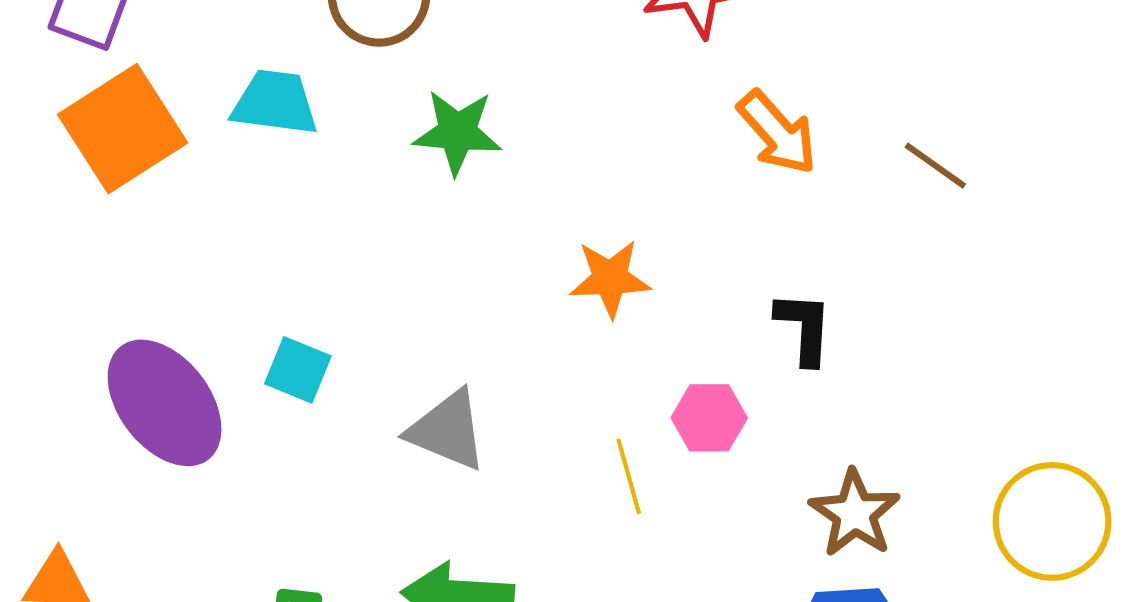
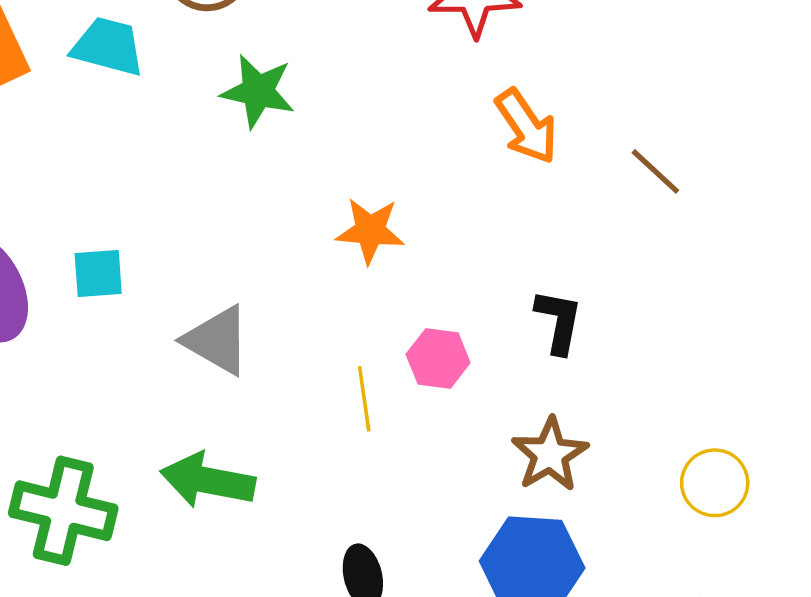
black L-shape: (804, 328) -> (559, 321), moved
cyan square: (298, 370) -> (98, 273), turned -34
yellow circle: (1052, 521) -> (715, 483), size x0.7

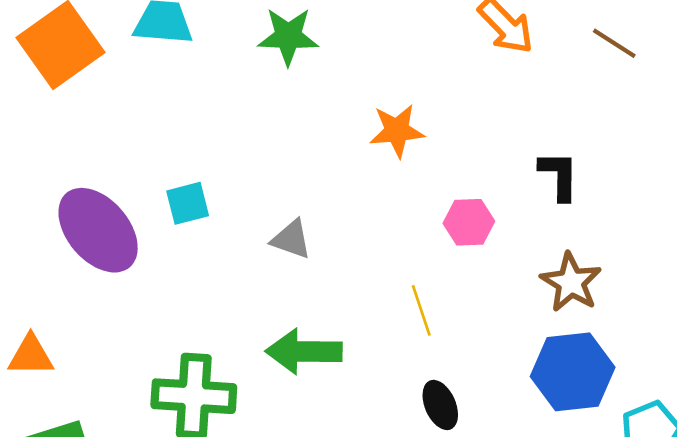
gray triangle: (217, 340) -> (291, 239), size x0.7
yellow line: (364, 399) -> (421, 310), moved

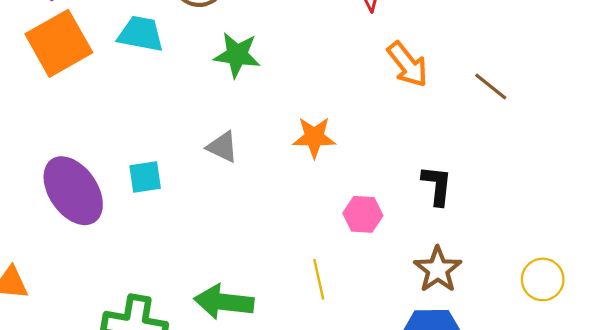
gray triangle: (291, 239) -> (222, 147), moved

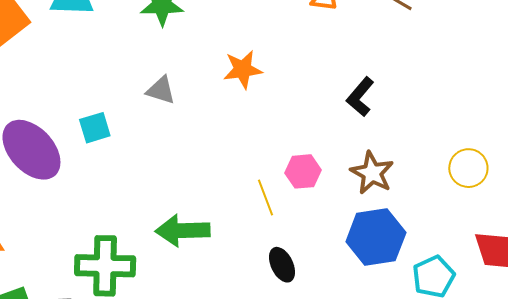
black L-shape: (437, 185) -> (360, 97), turned -138
pink hexagon: (363, 214) -> (303, 171), moved

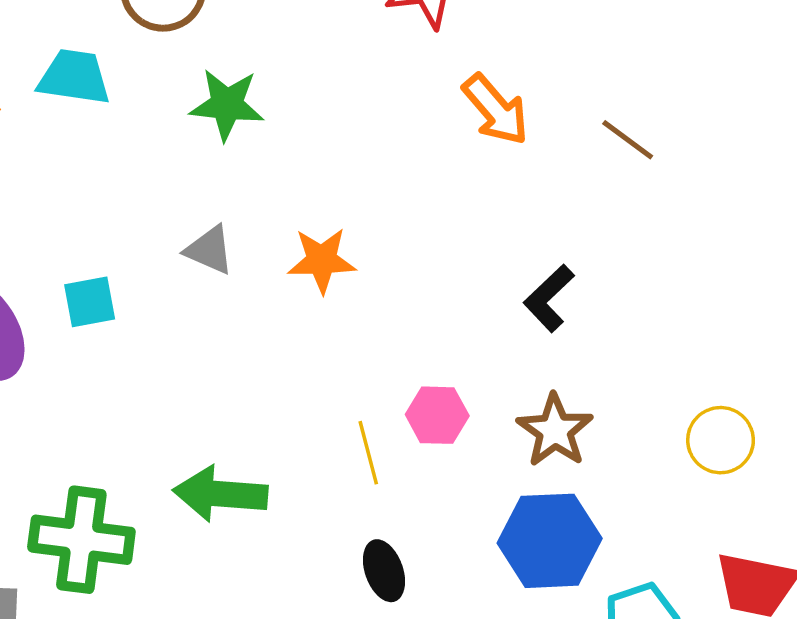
orange star: (243, 69) -> (322, 260), moved

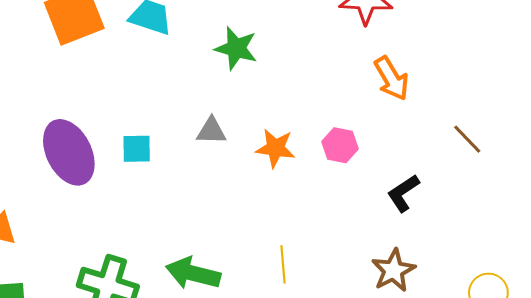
brown line: (628, 140) -> (467, 139), moved
gray triangle: (209, 250) -> (211, 131), turned -32
pink hexagon: (437, 415) -> (340, 145), moved

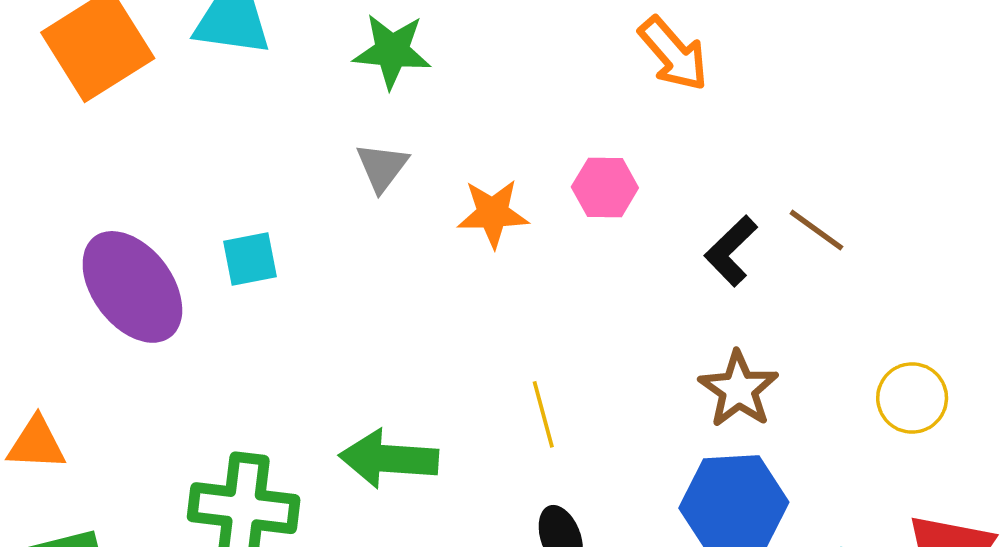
gray triangle: (211, 131) -> (382, 167), moved, turned -44
brown line: (467, 139) -> (816, 230), moved

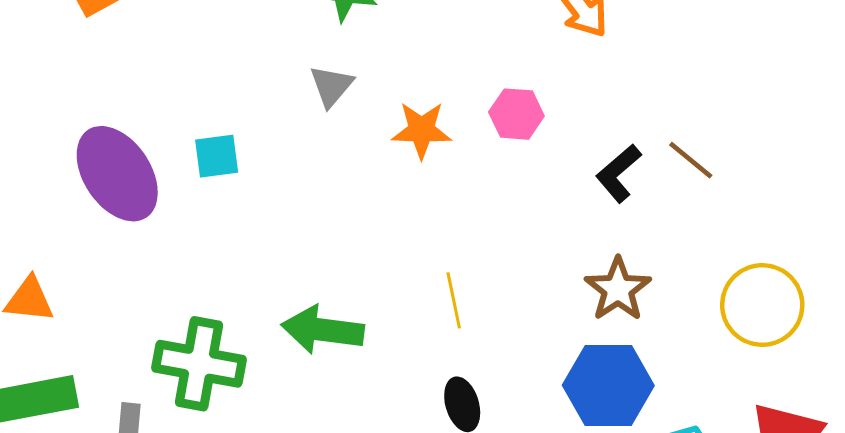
yellow circle: (912, 398) -> (762, 305), size x1.4

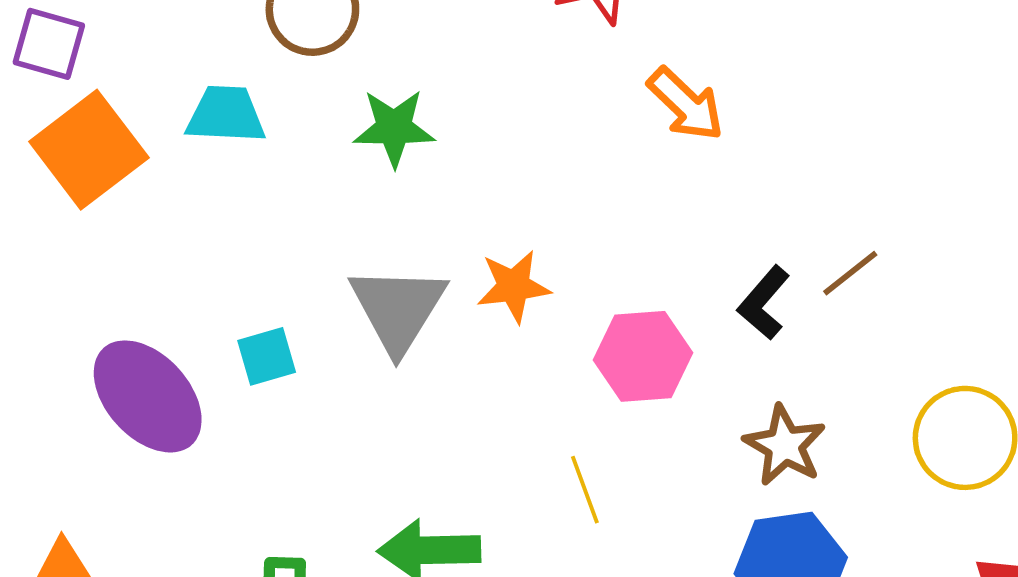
gray triangle: (331, 86) -> (398, 309), moved, size x1.8
pink hexagon: (516, 114) -> (643, 356), moved, size x1.4
brown line: (691, 160) -> (850, 273), turned -69

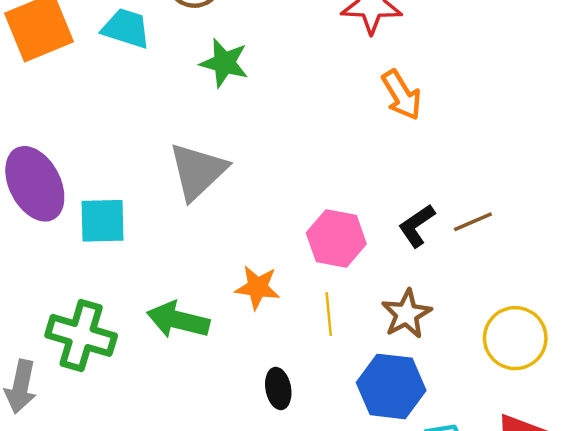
orange star: (514, 286) -> (257, 287), moved
cyan square: (267, 356) -> (103, 221), moved, size x1.4
yellow line: (585, 490) -> (329, 314), moved

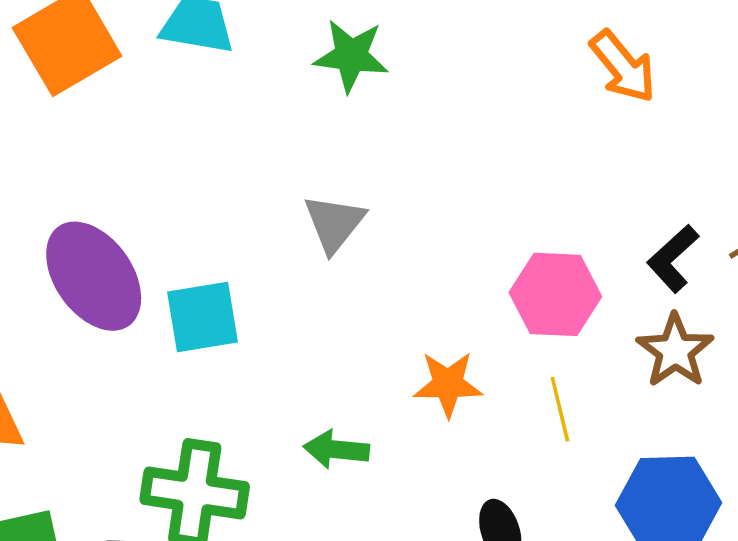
gray triangle: (198, 171) -> (334, 223), size x0.7
brown star: (407, 314) -> (675, 351), moved
green arrow: (178, 320) -> (336, 450), size x0.7

